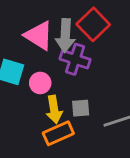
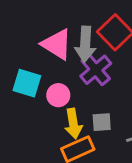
purple cross: (75, 59) -> (96, 70), turned 32

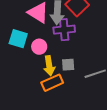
purple cross: (96, 70) -> (64, 30), turned 35

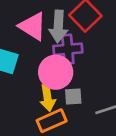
pink circle: (39, 47) -> (56, 72), moved, size x1.6

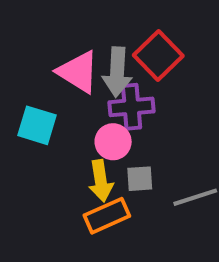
pink circle: (56, 72) -> (113, 142), size x0.7

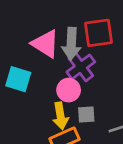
red square: (158, 55) -> (98, 33), turned 36
purple cross: (132, 107) -> (81, 67), turned -32

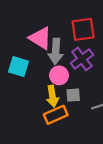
gray arrow: (71, 44) -> (56, 51), moved
purple cross: (81, 67) -> (82, 59), moved

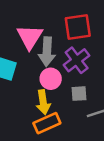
pink triangle: (40, 38) -> (30, 37), turned 30
gray square: (73, 95) -> (79, 94), moved

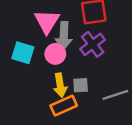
pink circle: (51, 79) -> (55, 54), moved
gray square: (79, 94) -> (81, 85), moved

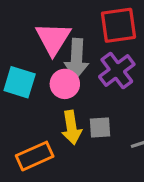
orange rectangle: (64, 106) -> (35, 156), moved

